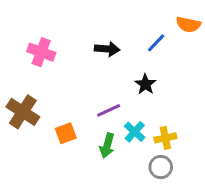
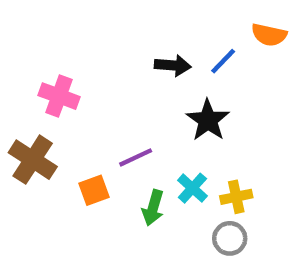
black arrow: (107, 49) -> (173, 65), moved
pink cross: (41, 52) -> (59, 96), moved
black star: (145, 84) -> (208, 120), size x1.4
purple line: (109, 110) -> (136, 157), moved

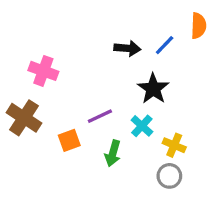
orange semicircle: (269, 35) -> (198, 26), turned -100
cyan cross: (192, 188) -> (142, 126), moved
yellow cross: (236, 197) -> (174, 145), turned 35

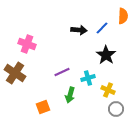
black star: (153, 89) -> (106, 55), moved
cyan cross: (142, 126) -> (88, 78), turned 32
orange square: (69, 140) -> (43, 107), moved
gray circle: (169, 176) -> (116, 109), moved

